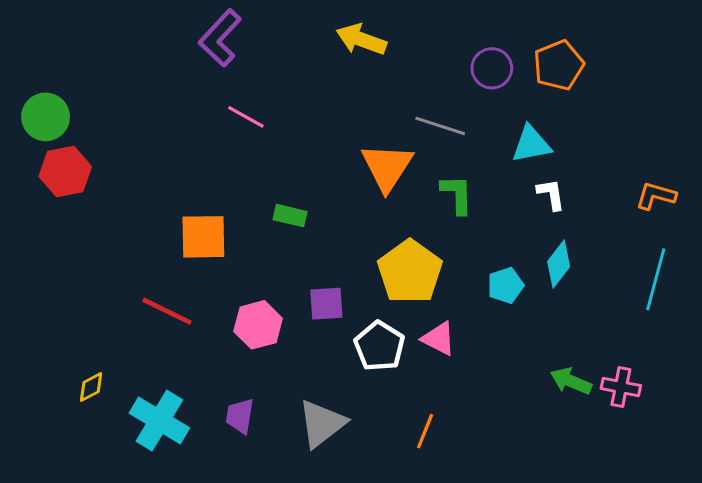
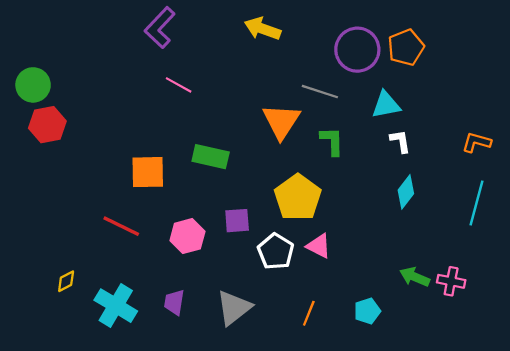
purple circle: (492, 68) -> (357, 50), size x1.5
green rectangle: (290, 216) -> (211, 157), size x1.5
cyan pentagon: (505, 285) -> (367, 311), moved

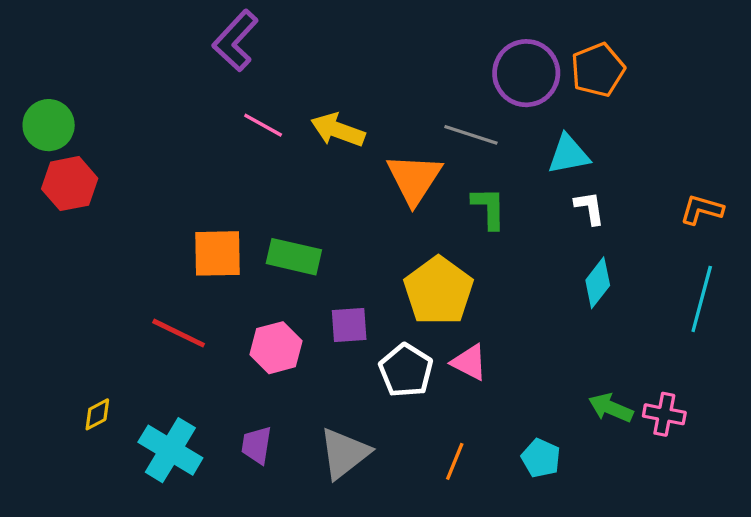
yellow arrow: (262, 29) -> (338, 130), moved
green rectangle: (211, 157) -> (294, 257), moved
cyan pentagon: (367, 311) -> (541, 458), turned -30

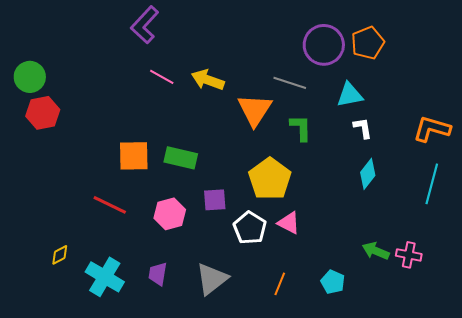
orange L-shape: (702, 210) -> (432, 129), size x1.4

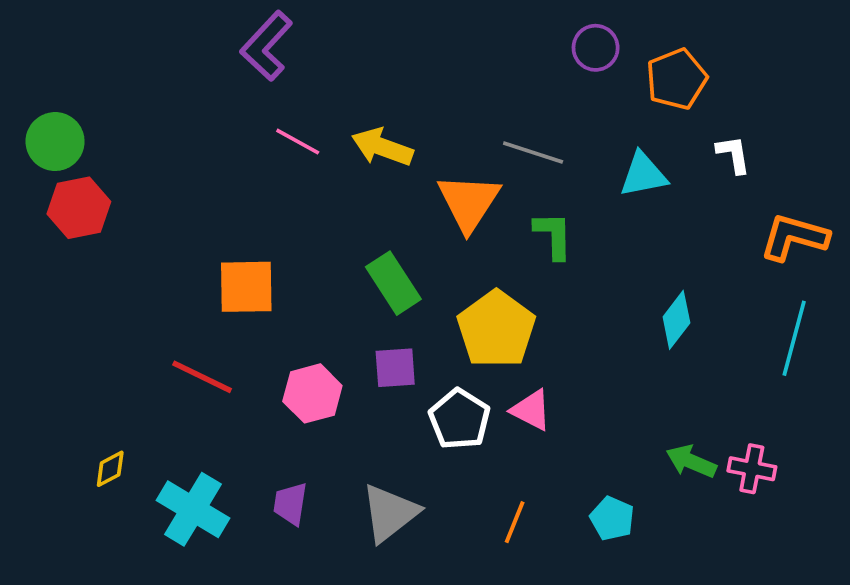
purple circle: (324, 45) -> (596, 48), moved, size x0.6
white L-shape: (363, 128) -> (733, 154), moved
green rectangle: (181, 158) -> (393, 283), moved, turned 44

